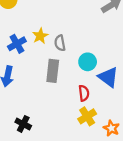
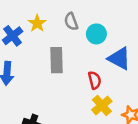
gray semicircle: (60, 43) -> (71, 21), moved
cyan circle: (88, 62) -> (96, 34), moved

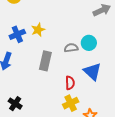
gray semicircle: (71, 21) -> (71, 48), moved, turned 88
cyan circle: (96, 34) -> (89, 43), moved

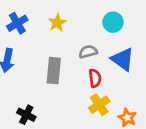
yellow star: (38, 30) -> (57, 23), moved
gray semicircle: (71, 48) -> (88, 52), moved
gray rectangle: (45, 61) -> (54, 71), moved

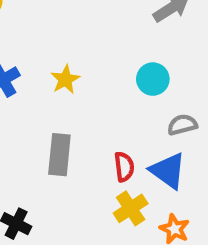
gray semicircle: (88, 52) -> (182, 125), moved
blue triangle: (123, 59) -> (168, 171), moved

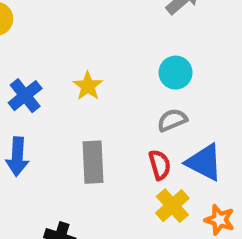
gray semicircle: (182, 125) -> (172, 120), moved

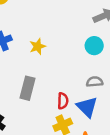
cyan circle: (176, 73) -> (94, 46), moved
gray semicircle: (172, 120) -> (95, 82), moved

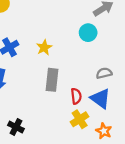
cyan circle: (94, 46) -> (88, 33), moved
gray rectangle: (27, 88) -> (52, 80), moved

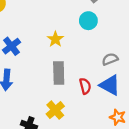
yellow star: (44, 47) -> (55, 39), moved
yellow cross: (80, 119) -> (55, 110), moved

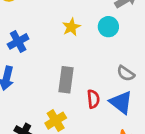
yellow star: (55, 39) -> (71, 27), moved
gray semicircle: (110, 59) -> (126, 73), turned -133

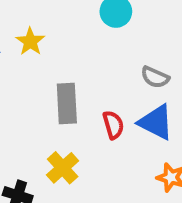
yellow star: (71, 27) -> (30, 41), moved

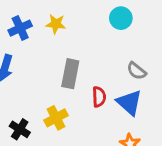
yellow star: (30, 41) -> (56, 24), turned 30

